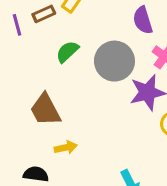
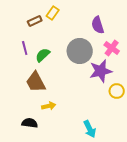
purple line: (17, 25) -> (25, 48), moved
green semicircle: (67, 52) -> (43, 55), moved

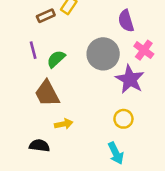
purple star: (101, 71) -> (130, 79), turned -30
yellow circle: (117, 91) -> (123, 119), moved

